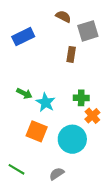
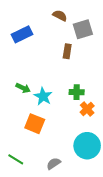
cyan circle: (72, 139) -> (87, 146), moved

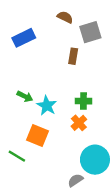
orange cross: (87, 109) -> (79, 123), moved
green line: (16, 159) -> (17, 156), moved
gray semicircle: (54, 164) -> (75, 180), moved

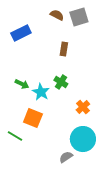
gray square: (90, 32) -> (79, 17), moved
green cross: (83, 101) -> (61, 82), moved, turned 32
orange cross: (79, 123) -> (83, 107), moved

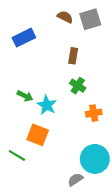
green cross: (61, 82) -> (78, 86), moved
orange cross: (83, 107) -> (94, 113), moved, turned 32

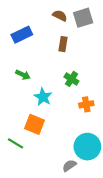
brown rectangle: (73, 56) -> (63, 44), moved
green arrow: (25, 96) -> (23, 75), moved

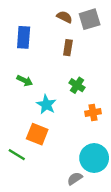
blue rectangle: (22, 35) -> (24, 37), turned -60

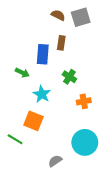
blue rectangle: (24, 37) -> (43, 54), moved
gray semicircle: (75, 178) -> (55, 161), moved

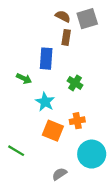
brown rectangle: (61, 43) -> (66, 37), moved
orange cross: (84, 101) -> (77, 121), moved
orange square: (34, 121) -> (53, 131), moved

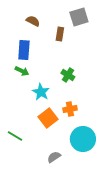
brown semicircle: (63, 16) -> (33, 21), moved
blue rectangle: (46, 59) -> (24, 50), moved
orange square: (53, 131) -> (48, 118), turned 30

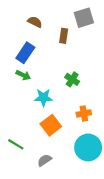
blue rectangle: (24, 50) -> (25, 53), turned 30
cyan star: (41, 92) -> (43, 97), turned -30
orange cross: (70, 109) -> (84, 113), moved
gray semicircle: (54, 157) -> (44, 160), moved

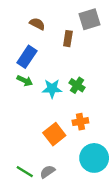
cyan star: (43, 97) -> (52, 89), moved
orange cross: (84, 113) -> (80, 122), moved
green line: (16, 144) -> (25, 172), moved

